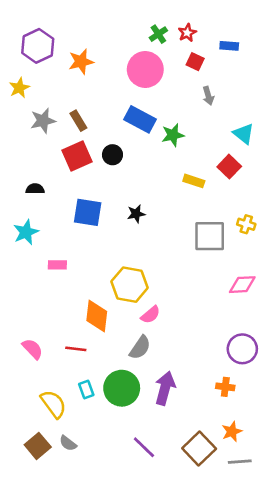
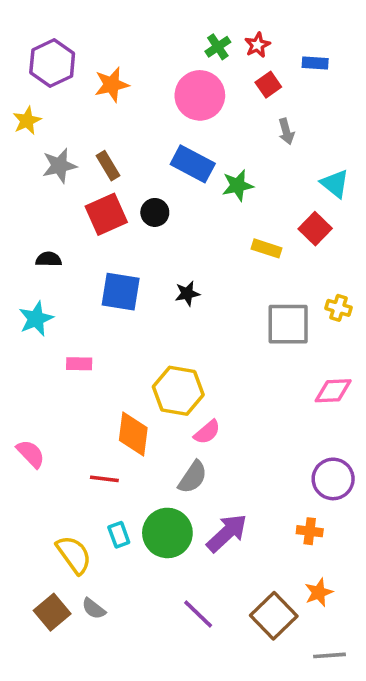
red square: (195, 62) -> (268, 85), turned 30
pink semicircle: (32, 349) -> (31, 454), moved
purple arrow: (165, 388) -> (227, 533), turned 32
gray line: (240, 462) -> (330, 655), moved

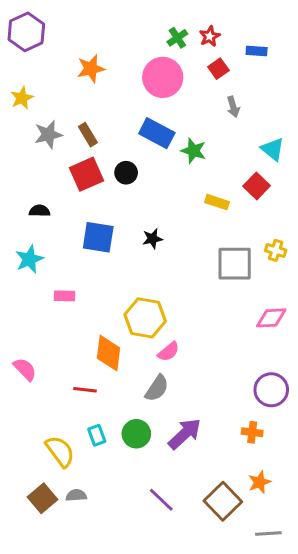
purple hexagon: (52, 63) -> (26, 32), moved
green star: (238, 185) -> (194, 151), turned 30
green circle: (167, 533) -> (136, 434), size x0.7
gray semicircle: (94, 609) -> (76, 495), turned 138

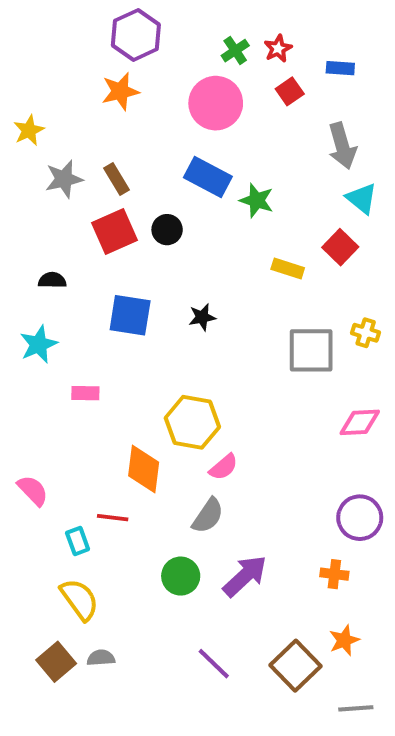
purple hexagon: (26, 32) -> (136, 35), moved
gray arrow: (233, 107) -> (342, 146), moved, size x1.6
cyan rectangle: (97, 435) -> (78, 541), moved

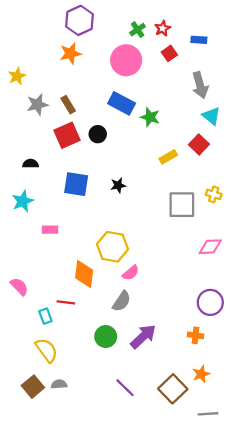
yellow rectangle: (288, 269) -> (168, 157), turned -48

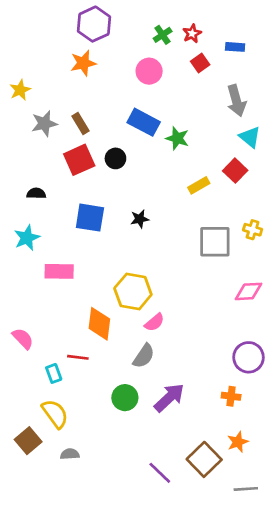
pink circle: (126, 60) -> (149, 71), size x0.7
pink rectangle: (50, 230) -> (59, 271), size x1.5
brown square: (33, 387) -> (28, 441), moved
purple line: (125, 388) -> (160, 473), moved

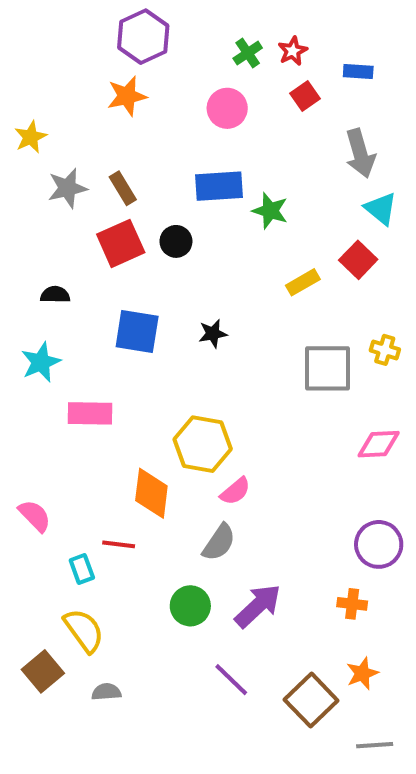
blue rectangle: (144, 122) -> (219, 186), turned -32
purple line: (160, 473) -> (231, 680), moved

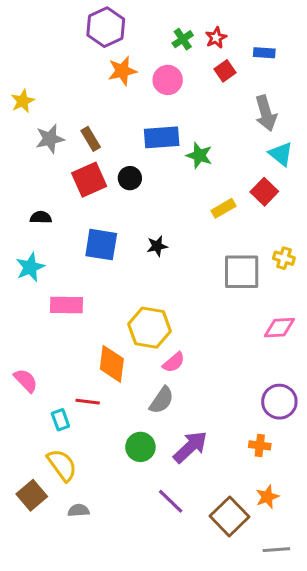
orange star: (127, 96) -> (122, 71), moved

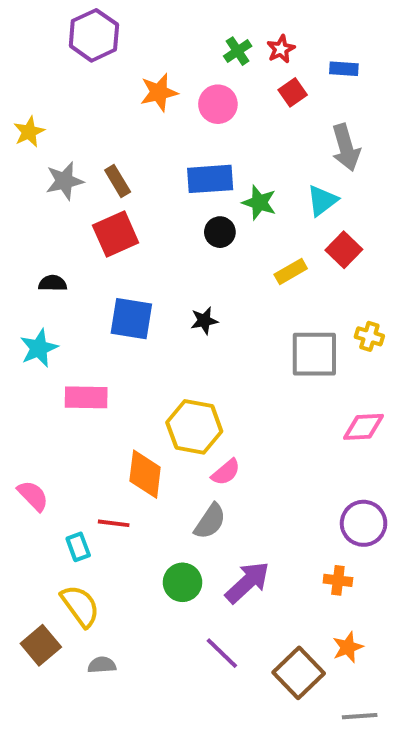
purple hexagon: (106, 27) -> (94, 35), moved
cyan triangle: (281, 154) -> (322, 201), moved, turned 44
black circle: (130, 178) -> (220, 232), moved

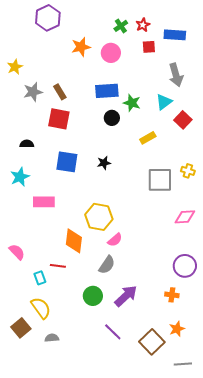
blue rectangle: (344, 69) -> (175, 35), size x1.5
red square: (293, 92) -> (149, 47), turned 32
red square: (116, 234) -> (59, 119), turned 35
red square: (344, 250) -> (183, 120), moved

